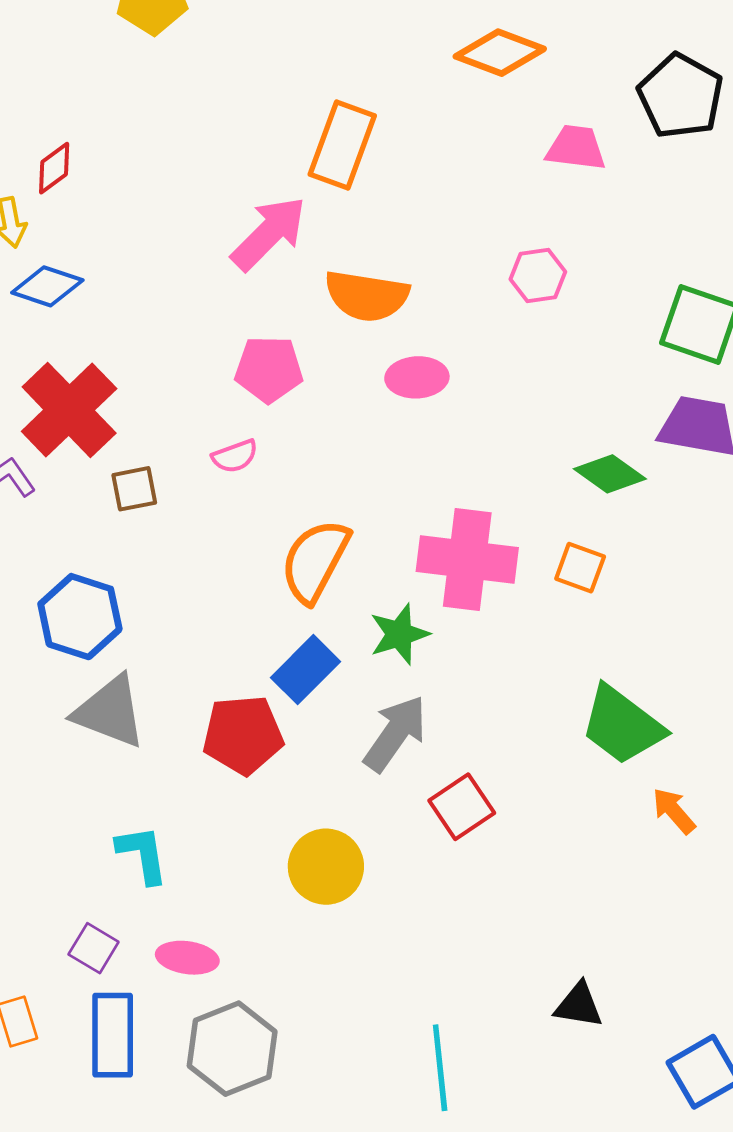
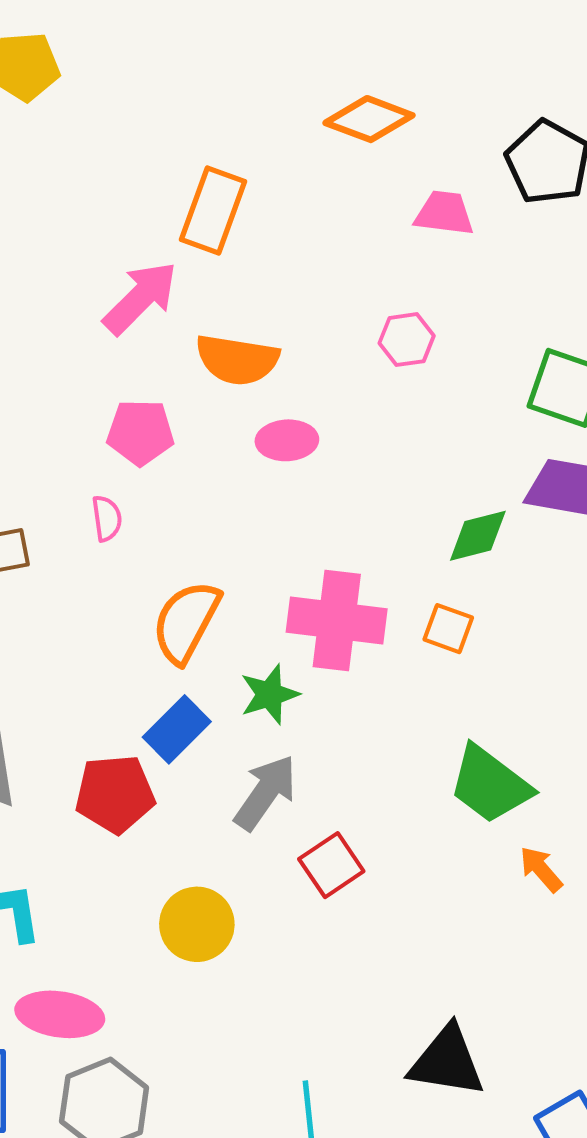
pink semicircle: (235, 456) -> (107, 518), turned -78
green diamond: (610, 474) -> (478, 536), turned -50
pink ellipse: (187, 958) -> (60, 1014), size x1.4
black triangle: (579, 1005) -> (447, 1061), size x1.6

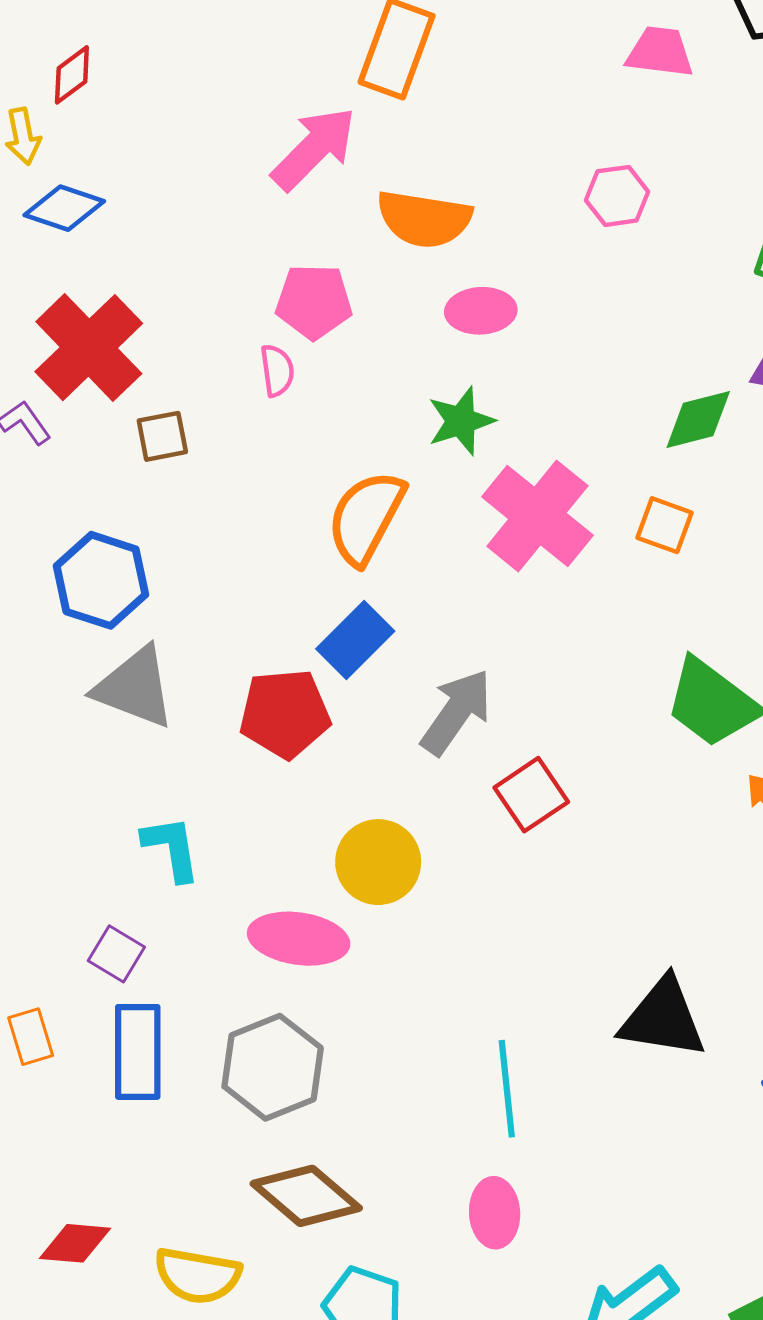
pink semicircle: (107, 518) -> (277, 370), moved
pink cross: (337, 621) -> (537, 516), turned 32
green star: (269, 694) -> (461, 421), moved
pink ellipse: (60, 1014) -> (299, 939), moved

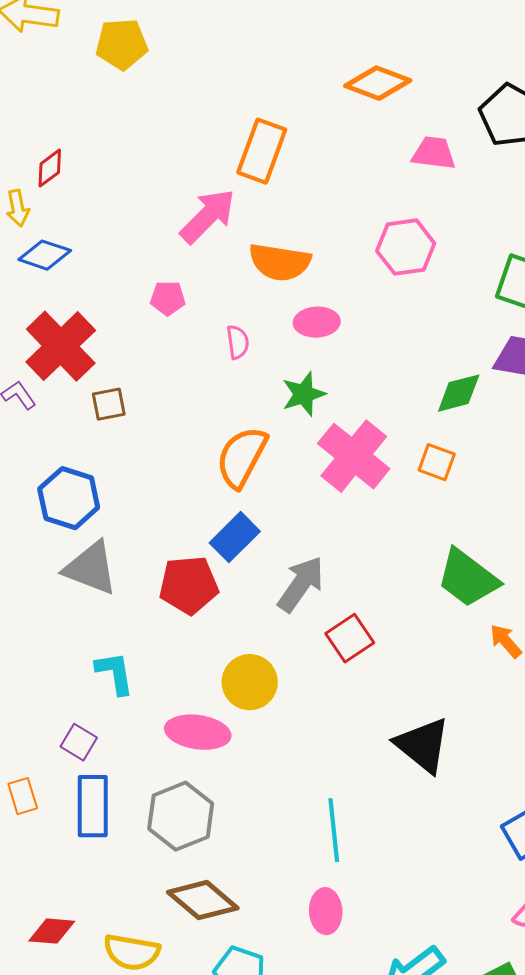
pink hexagon: (617, 196) -> (406, 247), size x1.4
pink pentagon: (314, 302) -> (168, 298), moved, size x0.7
pink semicircle: (277, 370) -> (238, 342), moved
black triangle: (663, 1018) -> (423, 745), moved, turned 30

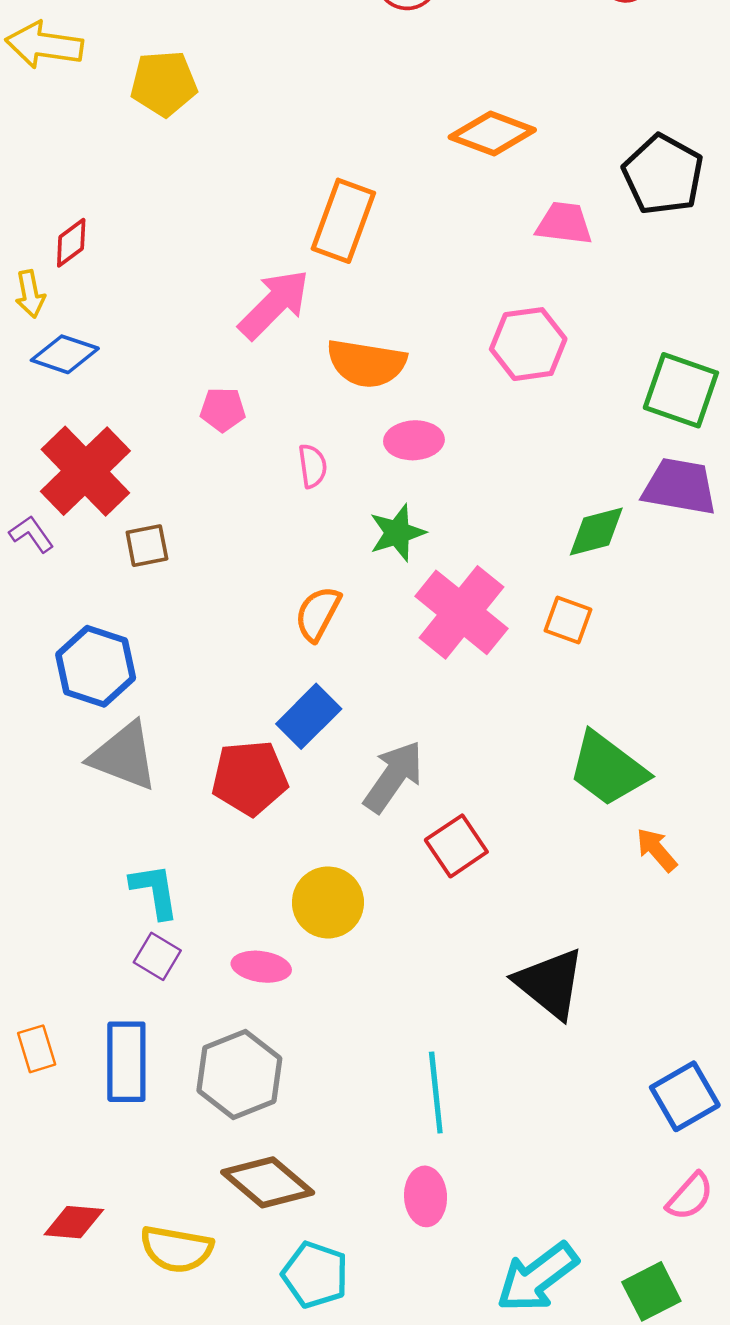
orange semicircle: (242, 457) -> (318, 614), size x0.7
pink ellipse: (198, 732) -> (261, 967), size x0.7
purple square: (79, 742) -> (157, 956), moved

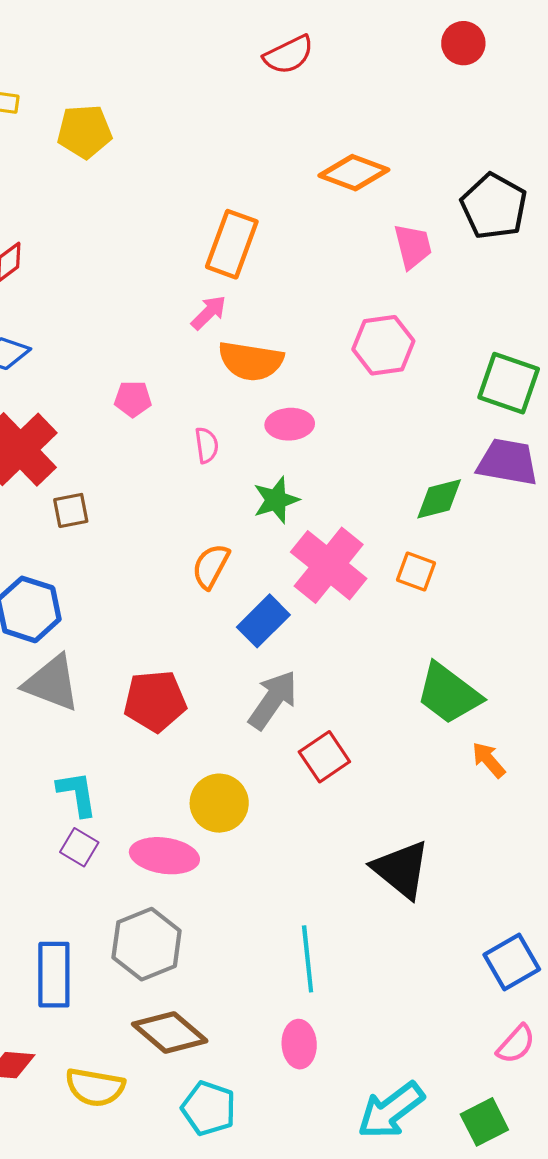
pink trapezoid: (564, 223) -> (413, 246), turned 69
pink arrow: (274, 304) -> (209, 313), moved, size x0.6
blue rectangle: (309, 716) -> (263, 621), moved
pink ellipse: (261, 967) -> (164, 856), size x1.4
blue rectangle: (126, 1062) -> (54, 975), moved

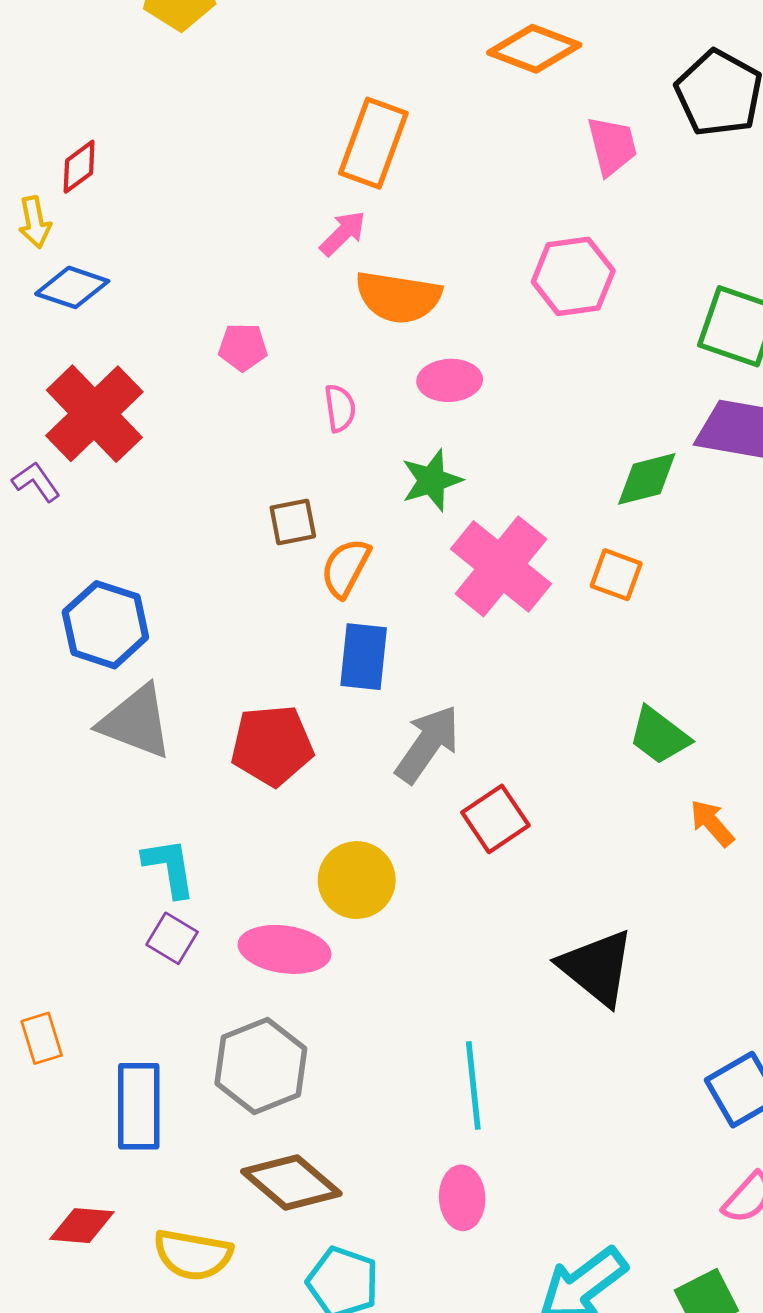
brown square: (71, 510) -> (293, 522), moved
blue rectangle: (263, 621) -> (364, 657), moved, turned -39
green trapezoid: (449, 694) -> (659, 736), size x0.7

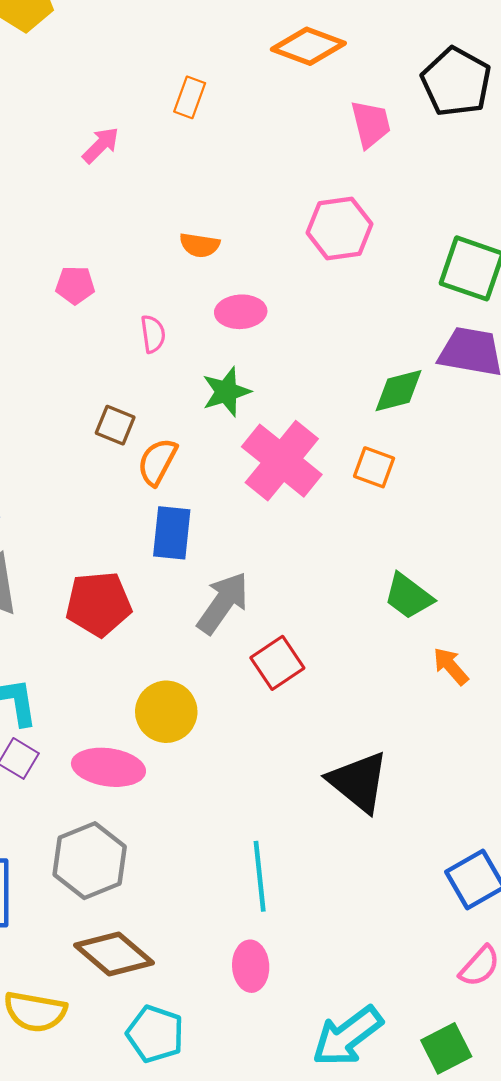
orange rectangle: (373, 143) -> (190, 97), moved, size x0.6
pink arrow: (343, 233) -> (101, 145), moved
orange semicircle: (398, 297) -> (200, 245), size x0.6
brown square: (293, 522) -> (115, 425), turned 33

